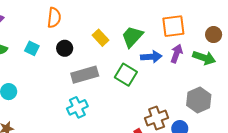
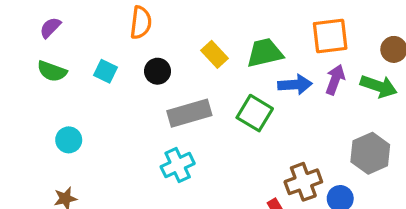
green trapezoid: (132, 37) -> (265, 53), turned 35

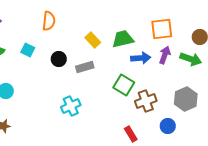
black circle: (158, 71) -> (59, 59), moved
gray rectangle: (189, 113) -> (85, 67), moved, size x0.7
green square: (255, 113) -> (124, 85), moved
brown cross: (303, 182) -> (146, 101), moved

